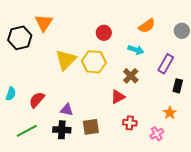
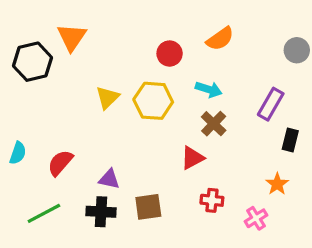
orange semicircle: (147, 26) -> (220, 39), moved
cyan arrow: (136, 50) -> (209, 89), moved
yellow triangle: (66, 60) -> (108, 98), size x0.7

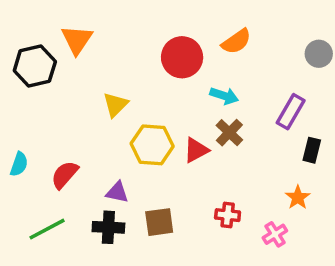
red circle: (170, 54) -> (182, 57), size x1.5
yellow hexagon: (153, 101) -> (152, 145), moved
red triangle: (192, 158) -> (196, 150), moved

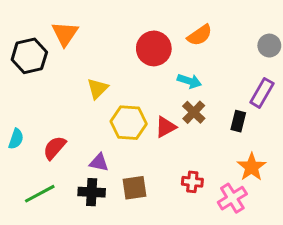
purple rectangle: (291, 112) -> (262, 93), moved
black rectangle: (312, 150) -> (238, 121), moved
orange star: (298, 197) -> (252, 167), size x1.4
pink cross: (275, 234) -> (232, 198), size x1.4

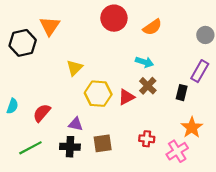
red circle: (154, 48) -> (114, 18), moved

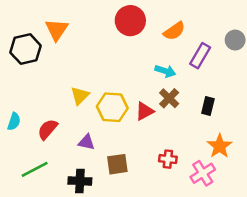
yellow triangle: (74, 68) -> (80, 96), moved
purple rectangle: (200, 71) -> (200, 56), moved
black cross: (70, 147) -> (80, 181), moved

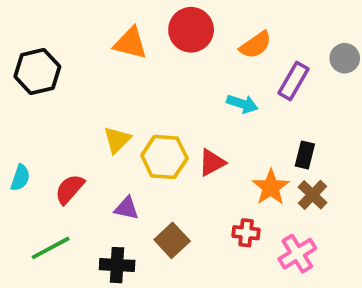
orange triangle: (57, 30) -> (130, 43), moved, turned -50
brown cross: (169, 98) -> (312, 195), moved
orange star: (220, 146) -> (271, 187), moved
brown square: (117, 164) -> (172, 240), turned -35

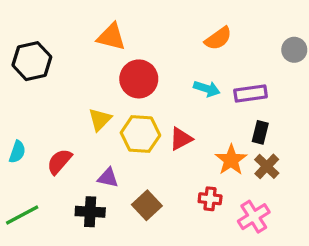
red circle: (191, 30) -> (139, 79), moved
purple rectangle: (294, 81) -> (251, 94), moved, turned 52
green line: (51, 248) -> (22, 215), moved
black cross: (117, 265) -> (90, 212), moved

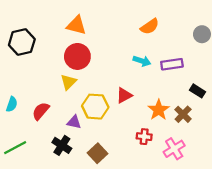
red circle: (139, 79) -> (77, 56), moved
black rectangle: (260, 132) -> (198, 91), moved, turned -72
yellow hexagon: (140, 134) -> (95, 107), moved
brown square: (147, 205) -> (97, 153), moved
black cross: (90, 212) -> (62, 145), turned 30

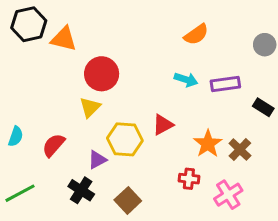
orange triangle: (76, 25) -> (64, 39), moved
black hexagon: (22, 42) -> (29, 24), moved
black rectangle: (198, 91) -> (263, 107), moved
purple triangle: (74, 122) -> (97, 160), turned -40

